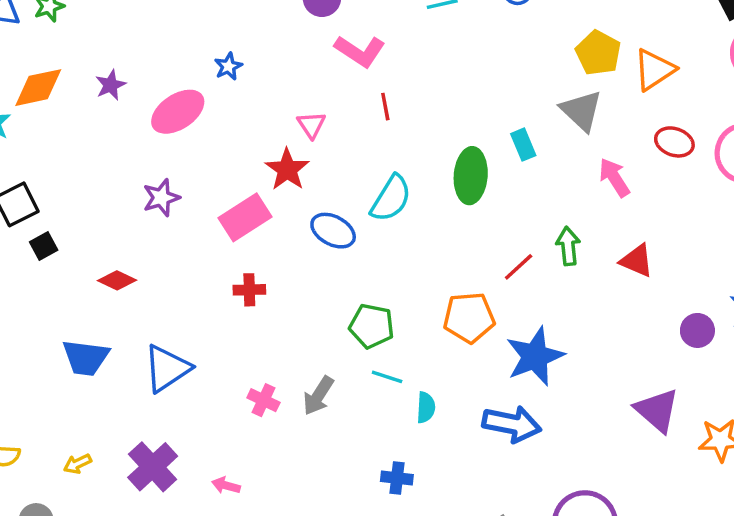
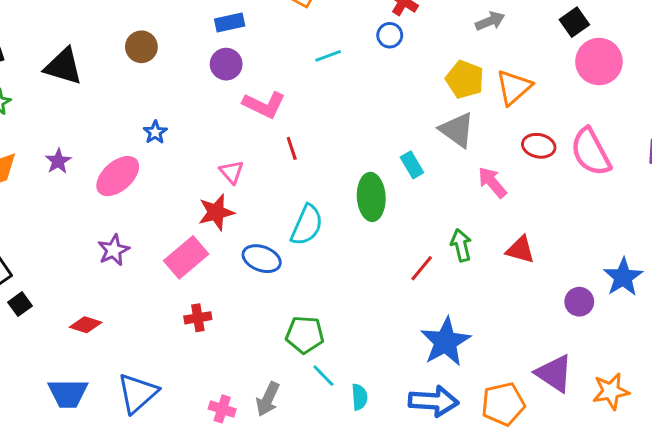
red star: (287, 169) -> (216, 212), turned 30
orange pentagon: (469, 318) -> (503, 404), moved
cyan line: (387, 377) -> (323, 376), turned 35

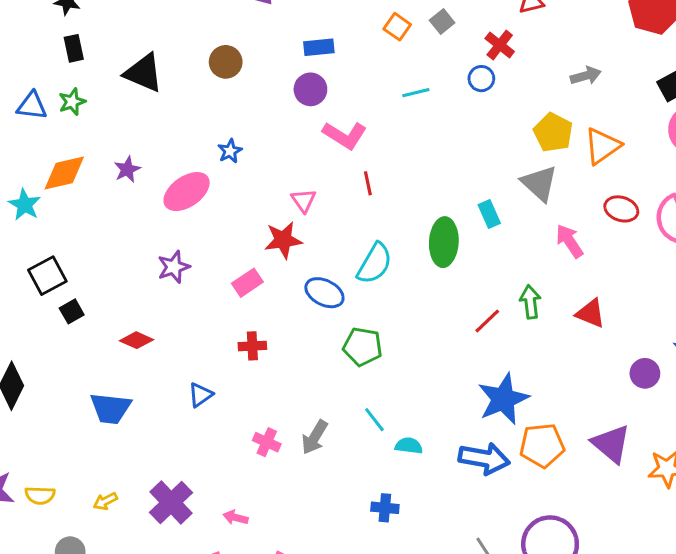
pink rectangle: (186, 257) -> (247, 283), size x0.7
green pentagon: (305, 335) -> (363, 347), moved
blue triangle: (137, 393) -> (201, 395), moved, size x0.6
cyan semicircle: (359, 397) -> (409, 446), turned -85
orange pentagon: (503, 404) -> (542, 445), moved

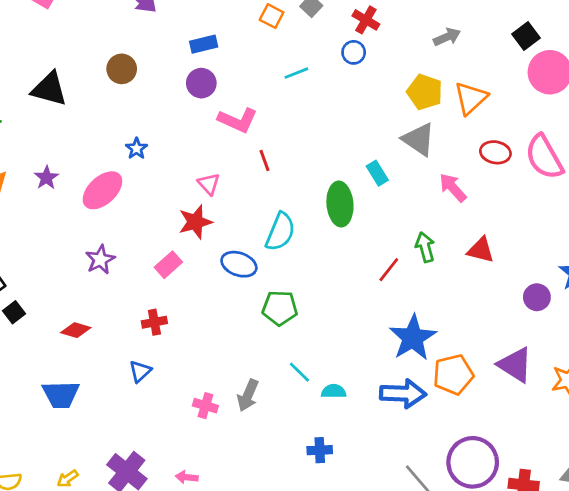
red cross: (252, 346) -> (154, 322), moved

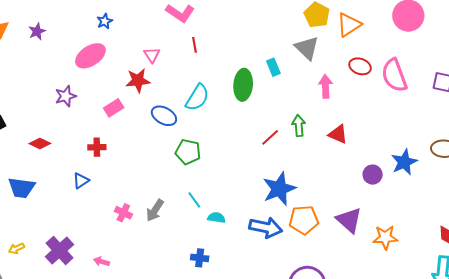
pink arrow: (453, 188) -> (325, 86), turned 30
pink ellipse: (102, 190) -> (90, 56), moved

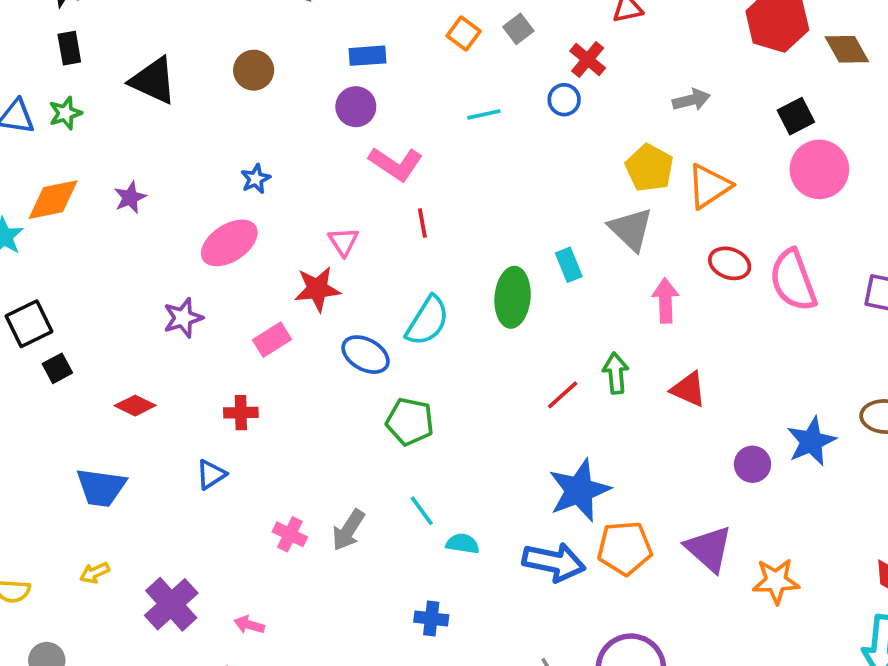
yellow arrow: (16, 248) -> (95, 573), moved

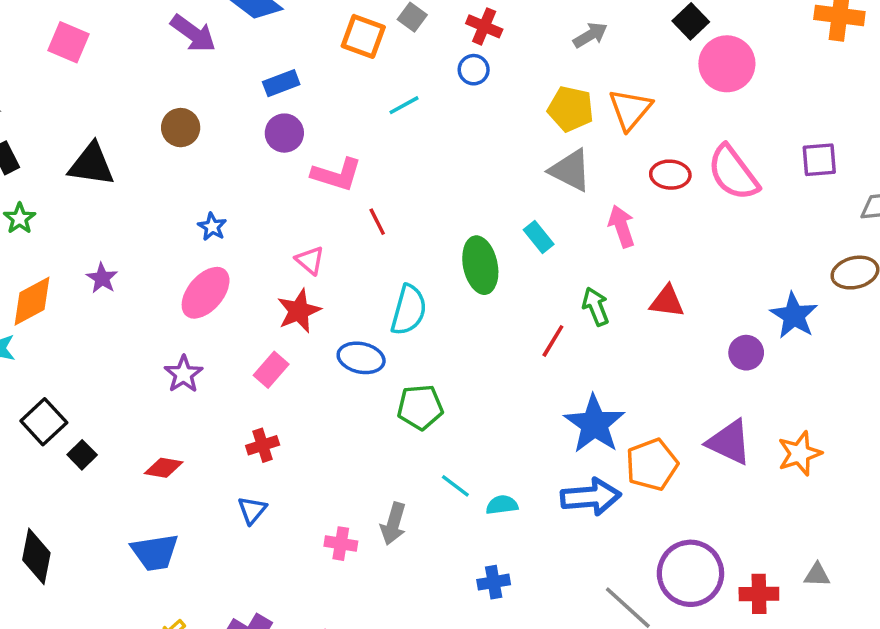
orange square: (464, 34) -> (363, 36), size x1.4
cyan rectangle: (569, 265) -> (539, 237), moved

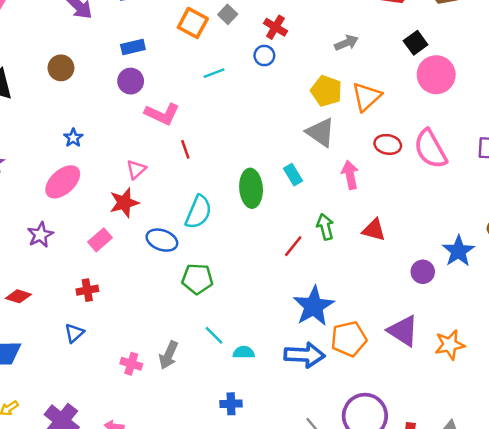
pink triangle: (310, 260) -> (136, 169), turned 30

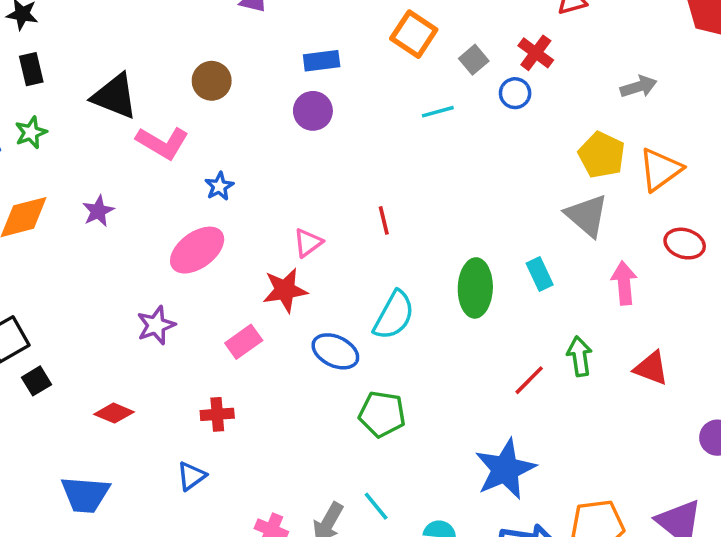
gray square: (228, 14) -> (474, 60), moved
pink L-shape: (162, 114) -> (162, 143), moved
blue star: (314, 306) -> (505, 469), moved
cyan line: (214, 335) -> (376, 506), moved

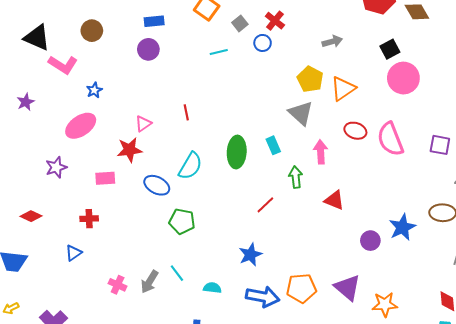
pink rectangle: (244, 342) -> (105, 178), turned 30
green arrow: (580, 356) -> (296, 177), moved
blue star: (505, 469) -> (250, 255), size x0.7

